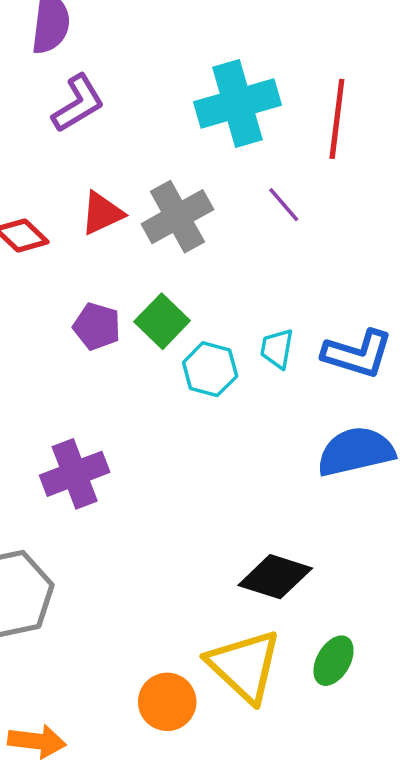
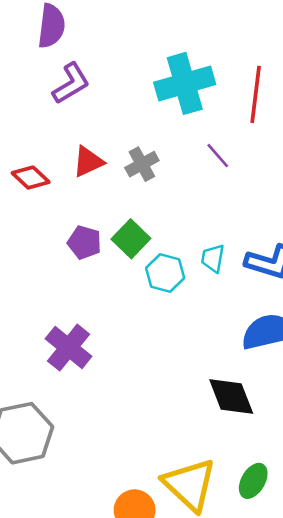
gray cross: (177, 217) -> (142, 164), size x0.7
purple cross: (75, 474) -> (69, 348), turned -30
black diamond: (275, 577) -> (231, 396), moved, turned 51

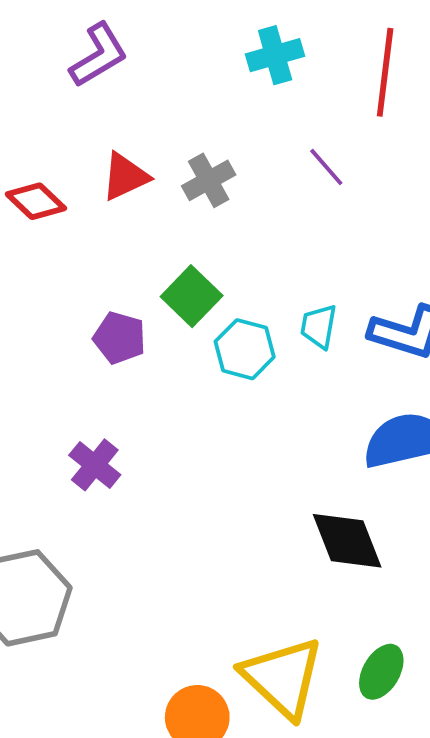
cyan cross: (185, 83) -> (275, 55), size x0.6
purple pentagon: (84, 242) -> (119, 338), moved
purple cross: (69, 348) -> (95, 465), size x0.7

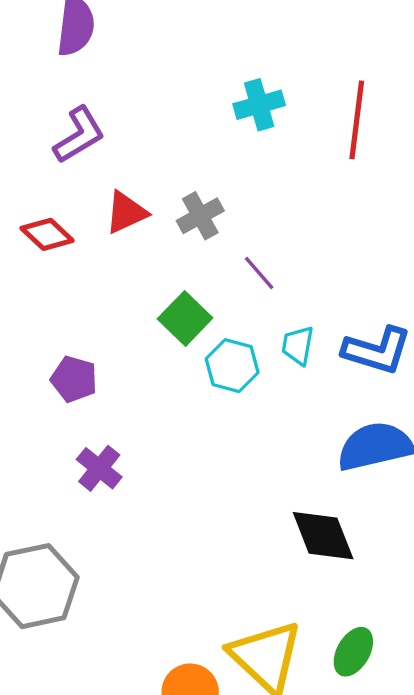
purple L-shape: (99, 55) -> (79, 135), moved
purple line: (326, 167) -> (259, 273), moved
purple pentagon: (119, 338) -> (74, 379), moved

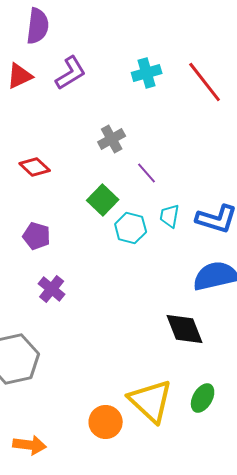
red line: (357, 120) -> (205, 82), turned -45
purple L-shape: (79, 135) -> (71, 73), moved
red triangle: (126, 212) -> (20, 76), moved
red diamond: (47, 234) -> (35, 167), moved

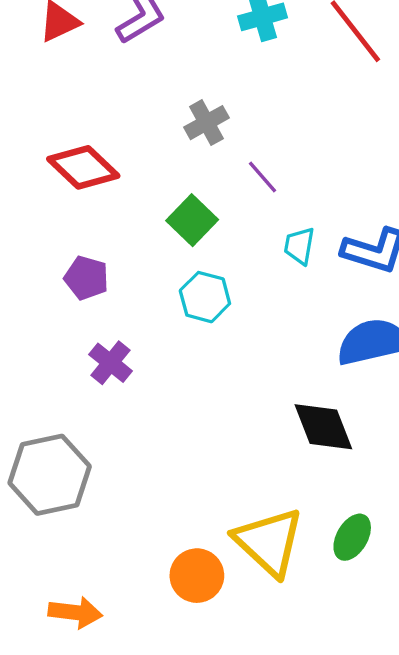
red diamond: (35, 167) -> (83, 167), size x1.4
cyan hexagon: (131, 228) -> (205, 297), moved

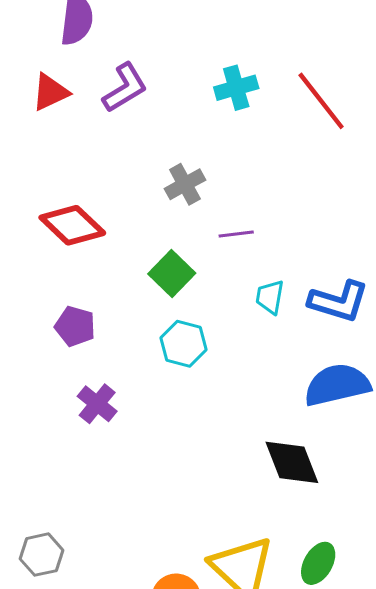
purple line: (263, 177) -> (236, 234), turned -56
gray hexagon: (50, 475) -> (42, 555), moved, size x0.6

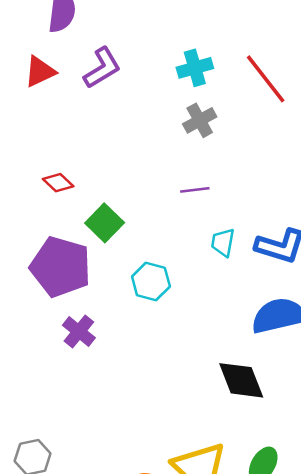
gray cross: (185, 184) -> (200, 120), moved
red diamond: (72, 225) -> (58, 183), size x0.6
green square: (172, 274) -> (105, 223), moved
purple pentagon: (75, 326) -> (61, 267), size x1.8

